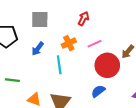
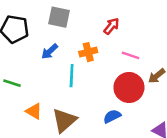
pink line: (95, 44) -> (131, 55), moved, turned 32

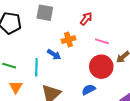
blue arrow: (50, 51) -> (54, 54), moved, turned -104
cyan line: (72, 76) -> (36, 67), moved
orange triangle: (34, 111) -> (16, 87), moved, turned 32

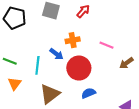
red arrow: (86, 19) -> (83, 11), moved
red circle: (101, 67) -> (79, 68), moved

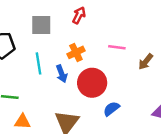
blue arrow: (56, 54) -> (62, 74), turned 48
cyan line: (37, 65) -> (38, 63), moved
orange triangle: (14, 84) -> (22, 122), turned -48

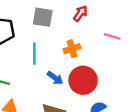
pink line: (117, 47) -> (112, 36), moved
blue arrow: (62, 74) -> (55, 78), moved, turned -42

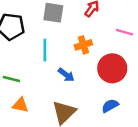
red circle: (83, 80) -> (112, 68), moved

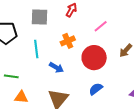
pink line: (124, 32) -> (101, 26), turned -48

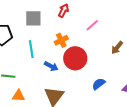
red circle: (94, 58) -> (75, 58), moved
blue semicircle: (96, 89) -> (99, 84), moved

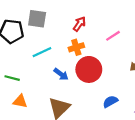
red arrow: (64, 11) -> (79, 24), moved
gray square: (33, 18) -> (37, 19), moved
cyan line: (31, 49) -> (42, 52), turned 66

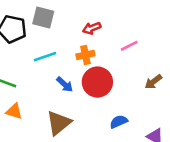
red arrow: (79, 24) -> (92, 28), turned -152

